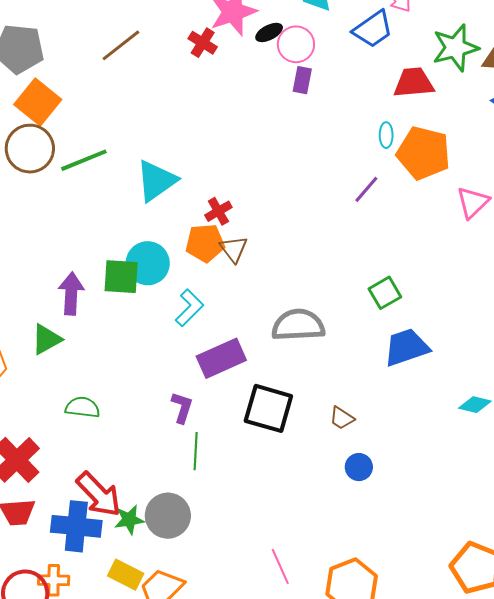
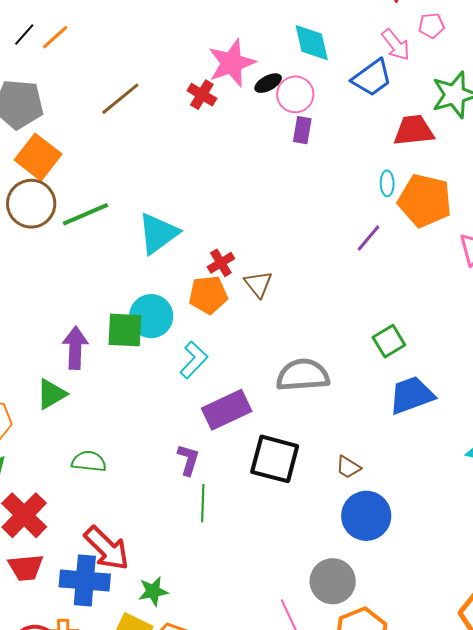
brown triangle: (234, 249) -> (258, 284), moved
blue circle: (359, 467) -> (366, 516), size x1.8
gray circle: (168, 516) -> (333, 581), moved
green star: (129, 520) -> (153, 591), moved

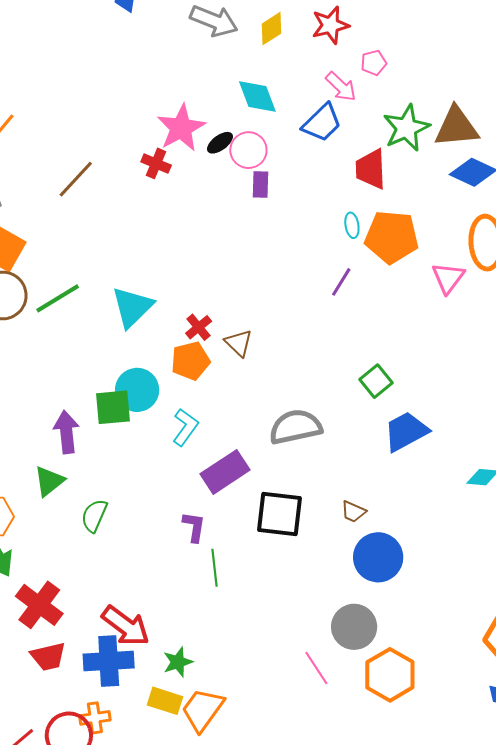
red trapezoid: (414, 130) -> (371, 169), turned -78
green semicircle: (89, 461) -> (94, 516), moved, turned -64

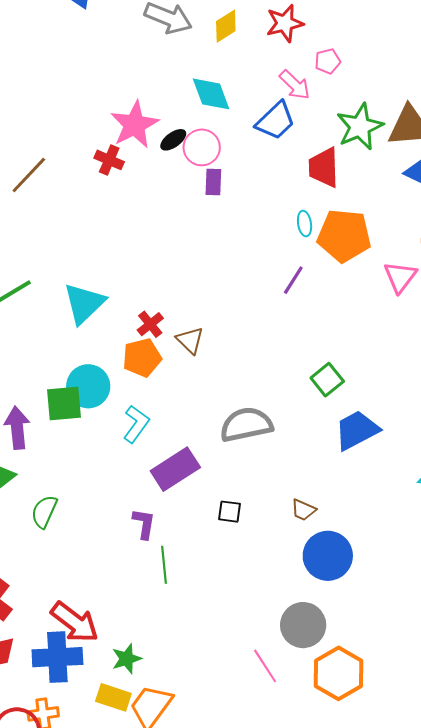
black square: (279, 514) -> (229, 512), size x0.5

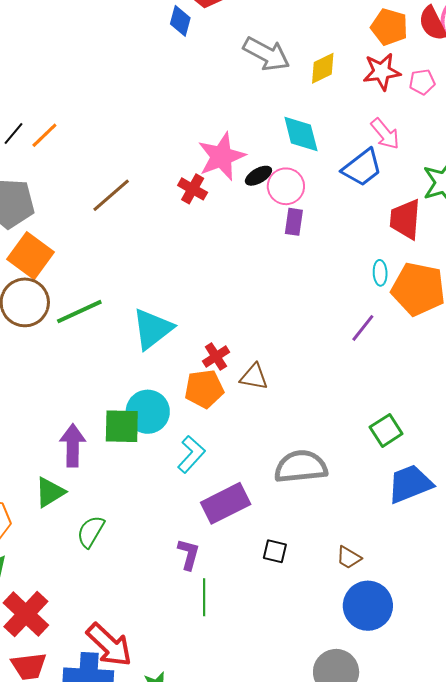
pink pentagon: (328, 61) -> (422, 82), moved
brown triangle: (190, 340) -> (254, 377), turned -40

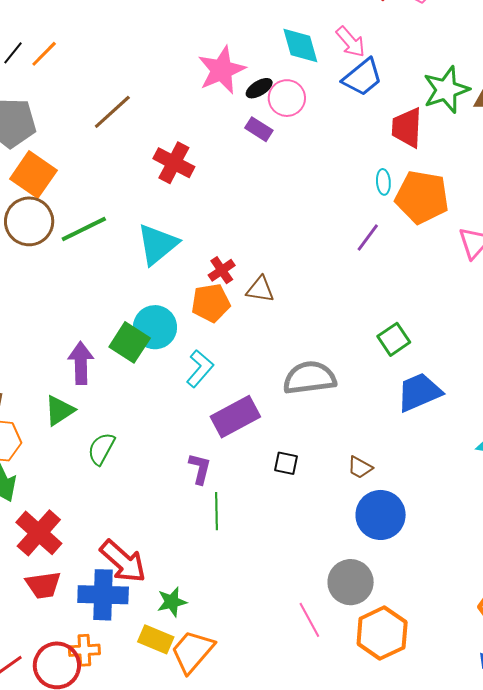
pink arrow: (385, 134) -> (351, 42), moved
red cross: (193, 189) -> (174, 163), moved, size x1.4
purple rectangle: (294, 222) -> (259, 129), moved, turned -64
green square: (122, 426) -> (130, 342), turned 33

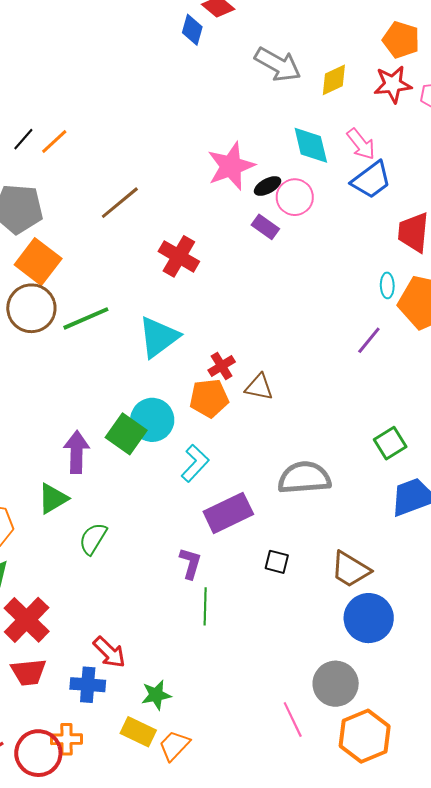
brown trapezoid: (360, 467) -> (350, 569), size x1.6
red arrow: (123, 561) -> (109, 652), size x0.7
blue cross: (103, 595) -> (88, 685), size x0.7
orange trapezoid: (192, 651) -> (174, 746), size x0.7

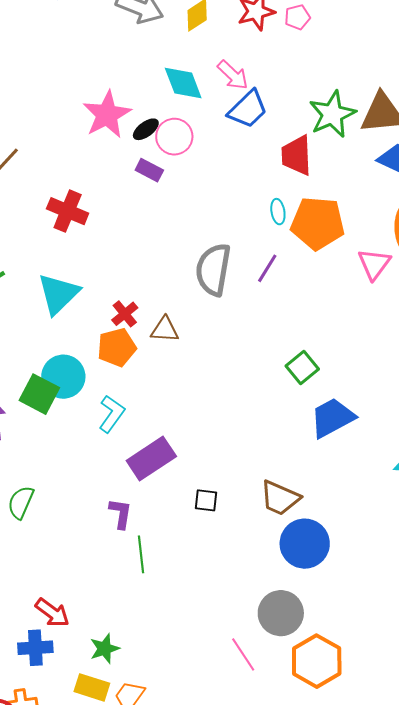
gray semicircle: (304, 478) -> (213, 270), moved, turned -68

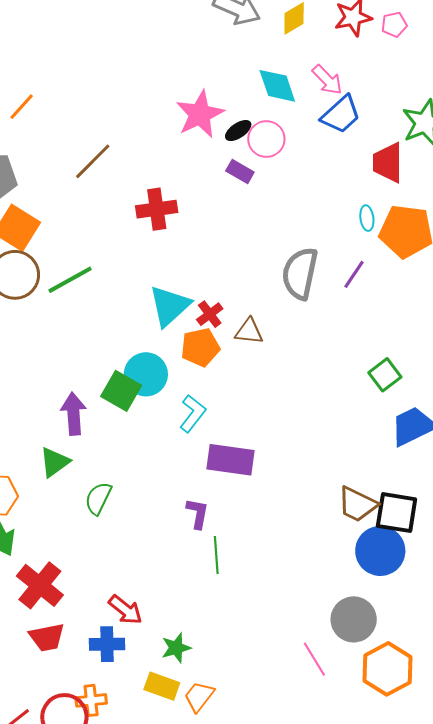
red cross: (68, 211) -> (157, 209), turned -33
cyan triangle: (58, 294) -> (170, 306), moved
purple rectangle: (151, 459) -> (231, 460), turned 39
black square: (206, 500) -> (397, 513), moved, size x1.8

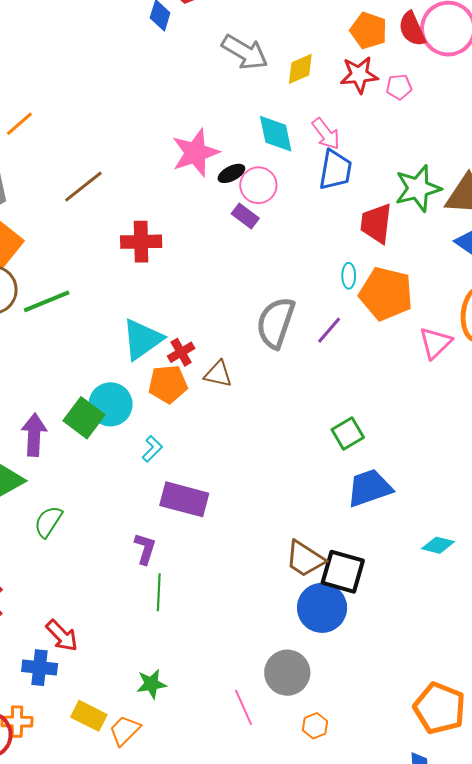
blue trapezoid: (341, 115) -> (335, 170), turned -45
purple rectangle: (240, 172) -> (245, 216), moved
cyan L-shape: (193, 413) -> (152, 449), size x0.7
green star: (176, 648) -> (151, 684), moved
orange hexagon: (388, 669) -> (315, 726), size x0.5

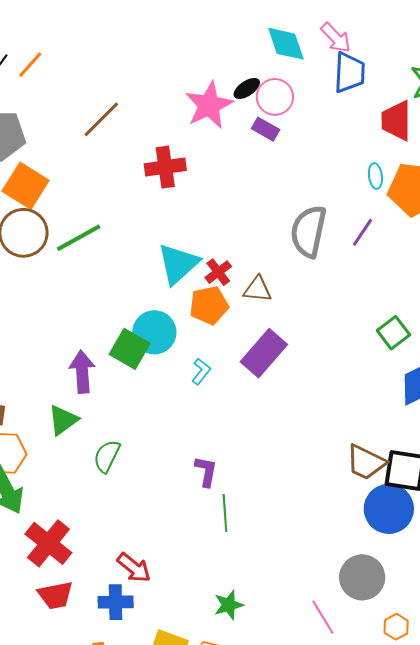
pink star: (195, 153) -> (209, 105), moved
purple rectangle: (184, 499) -> (264, 353), moved, turned -57

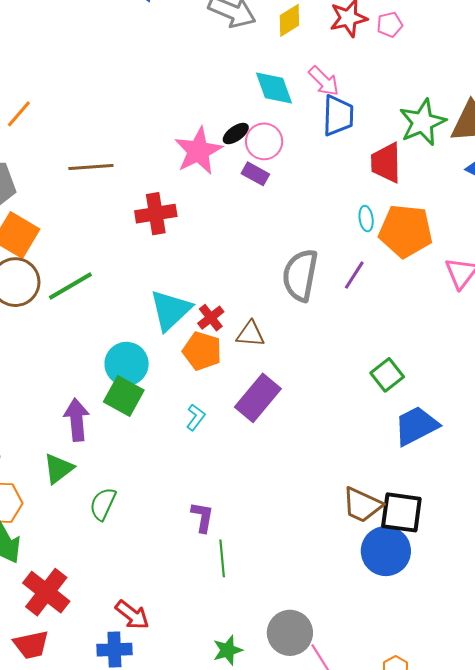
brown line: (101, 119) -> (91, 167), turned 42
orange pentagon: (209, 305) -> (202, 351), turned 30
cyan circle: (154, 332) -> (127, 364), moved
gray circle: (362, 577) -> (290, 633), moved
red trapezoid: (55, 595) -> (31, 645), moved

